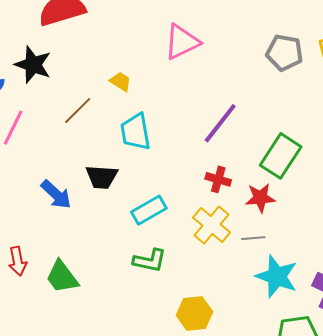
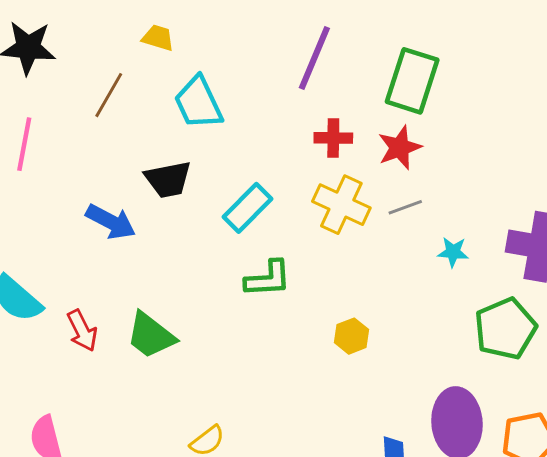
cyan star: (277, 276) -> (453, 252), size x0.5
yellow hexagon: (194, 314) -> (352, 336), size x0.7

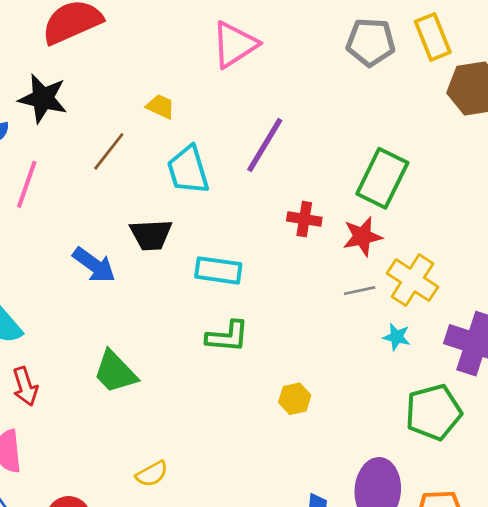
purple line: (314, 58) -> (265, 145), moved
yellow cross: (341, 205) -> (413, 280), moved
cyan rectangle: (247, 208) -> (218, 270), turned 45
red arrow: (82, 331) -> (25, 386), moved

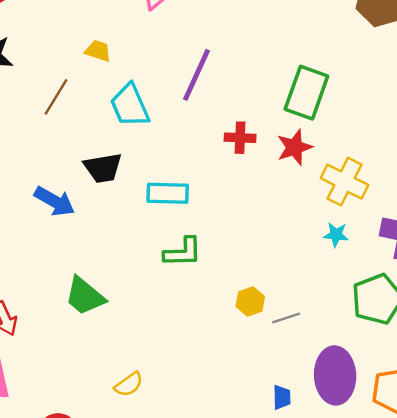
gray line: (360, 291) -> (286, 318), moved

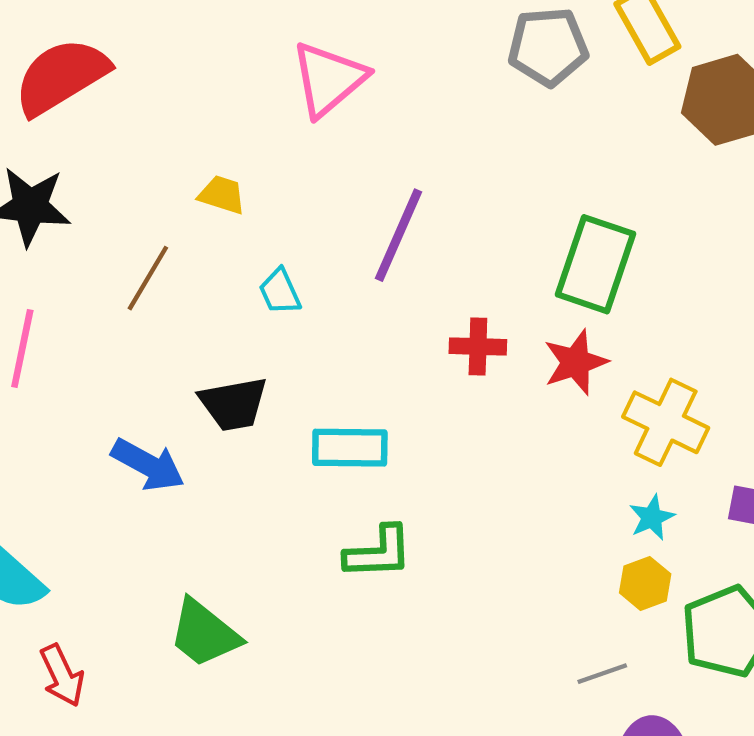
cyan trapezoid: (130, 105) -> (280, 292), size x0.6
cyan star: (336, 235) -> (652, 517), turned -30
yellow hexagon: (250, 301) -> (645, 583), moved
gray line: (286, 318) -> (602, 674), moved

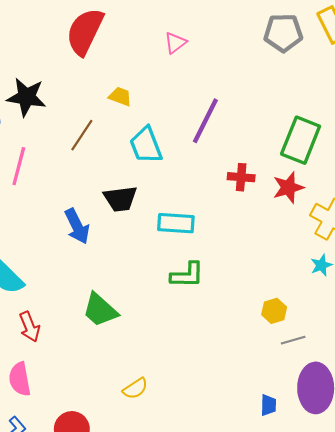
red semicircle: (61, 76) -> (85, 32), moved, turned -36
pink triangle: (329, 79) -> (175, 43), size x0.6
cyan trapezoid: (280, 292) -> (146, 145), size x1.6
blue arrow: (148, 465) -> (77, 226), turned 32
yellow hexagon: (645, 583) -> (274, 311), moved

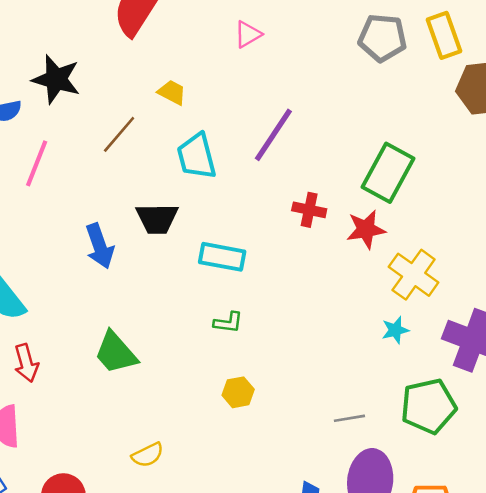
green L-shape: (187, 275) -> (228, 323), size x0.7
yellow hexagon: (274, 311) -> (238, 392), moved

